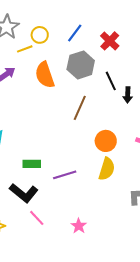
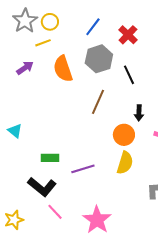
yellow circle: (40, 35) -> (50, 22), moved
black arrow: (128, 95) -> (139, 113), moved
pink star: (79, 226) -> (97, 220), size x1.8

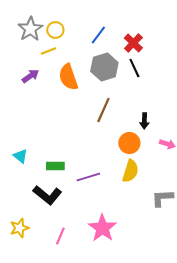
black line: (129, 75) -> (134, 68), moved
cyan triangle: (15, 131) -> (20, 156), moved
pink line: (55, 212) -> (60, 236), moved, turned 66

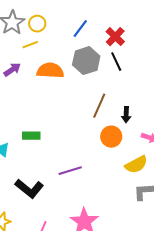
orange semicircle: (68, 77) -> (50, 71), turned 112
brown line: (103, 110) -> (99, 106), moved
green rectangle: (55, 166) -> (31, 136), moved
yellow semicircle: (130, 171) -> (136, 165), moved, turned 45

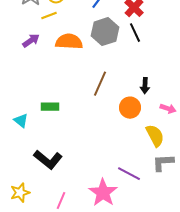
brown line: (99, 106) -> (100, 84), moved
yellow semicircle: (136, 165) -> (155, 136), turned -90
purple line: (70, 171) -> (129, 174), moved, turned 45

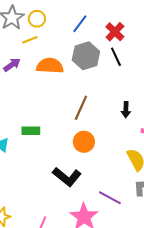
orange circle: (130, 108) -> (84, 142), moved
black L-shape: (48, 160) -> (67, 177), moved

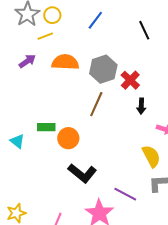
red cross: (115, 32) -> (130, 80), moved
gray hexagon: (86, 56) -> (103, 69), moved
black line: (116, 57) -> (144, 30), moved
orange circle: (84, 142) -> (68, 138), moved

